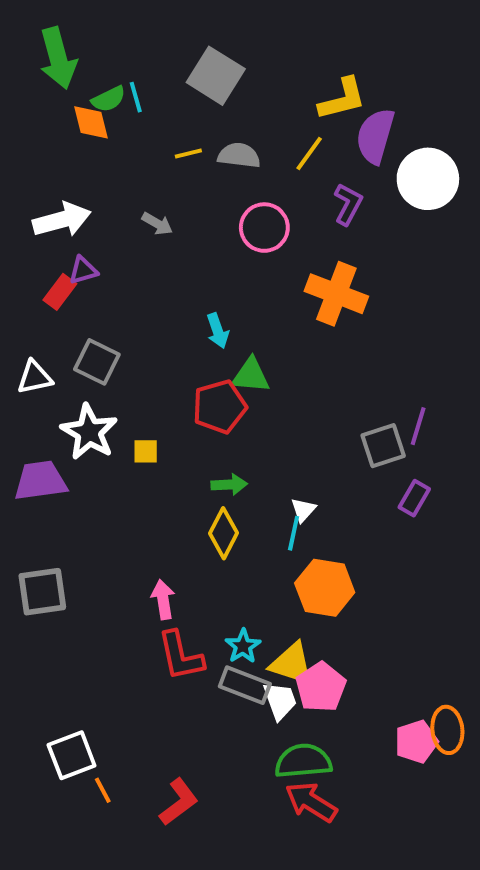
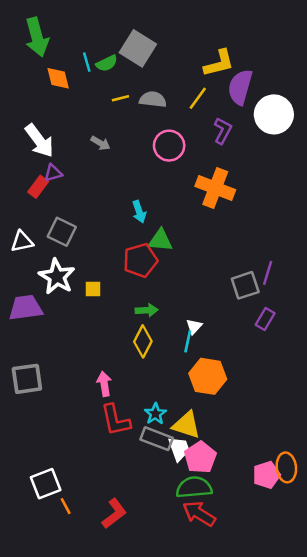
green semicircle: (109, 99) -> (107, 63), moved
white arrow: (62, 220) -> (39, 141), turned 68
pink pentagon: (321, 687) -> (200, 457), moved

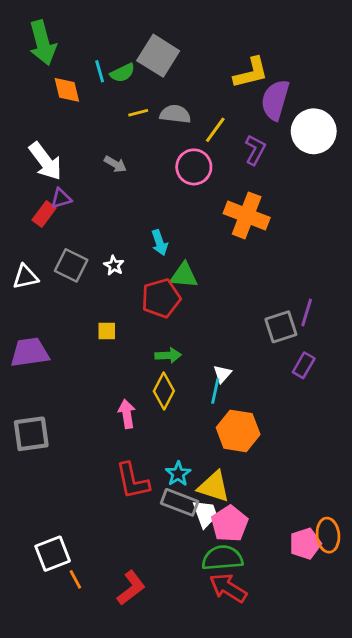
yellow line: (198, 98) -> (215, 130), moved
white star: (57, 277) -> (114, 265), moved, size x0.5
pink arrow: (104, 384) -> (127, 414), moved

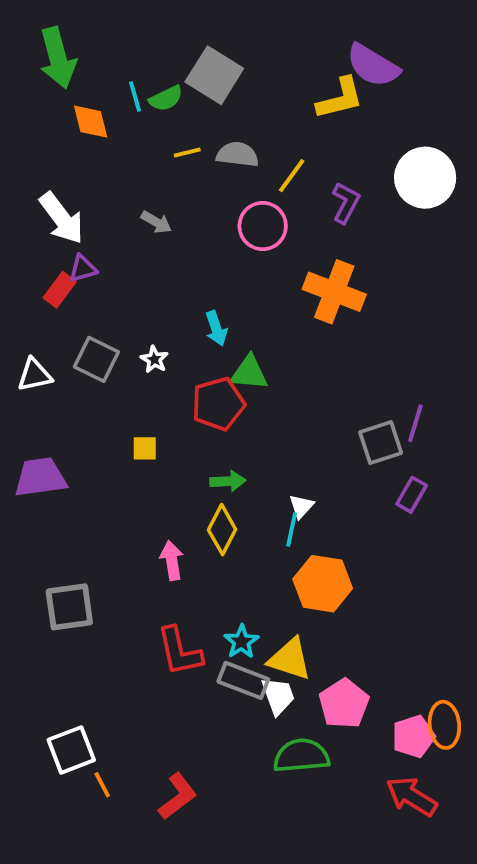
purple semicircle: (275, 100) -> (373, 66), moved, turned -75
gray square: (31, 434) -> (69, 607), moved
pink pentagon: (230, 524) -> (344, 704), moved
red arrow: (228, 588) -> (412, 796), moved

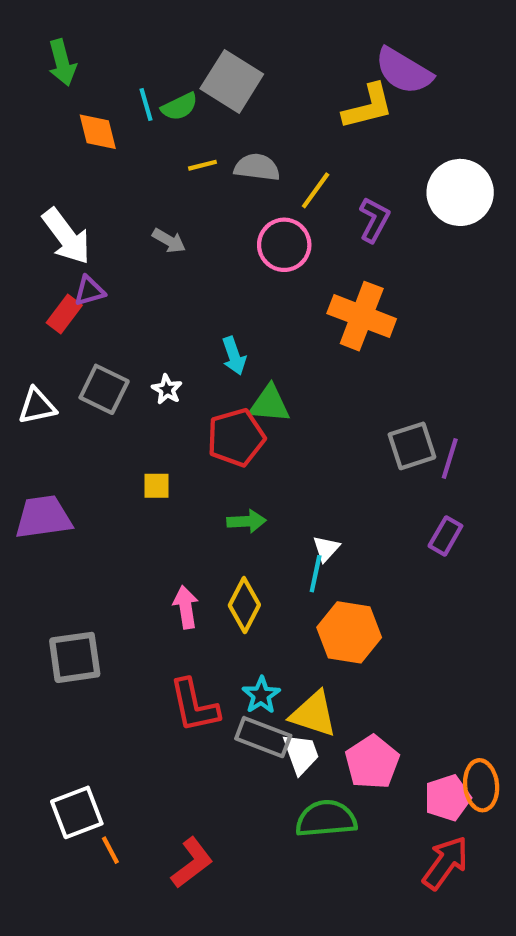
green arrow: (58, 58) -> (62, 63), size x0.7
gray square: (381, 443) -> (412, 446), moved
yellow diamond: (222, 530) -> (244, 605), moved
red arrow: (412, 796) -> (445, 863), turned 94

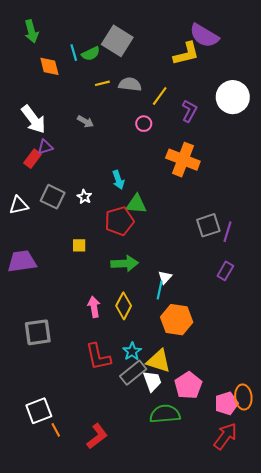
pink circle: (284, 245) -> (144, 124), size x0.6
green arrow: (246, 521) -> (125, 263), size x1.4
gray rectangle: (263, 737) -> (133, 373), turned -60

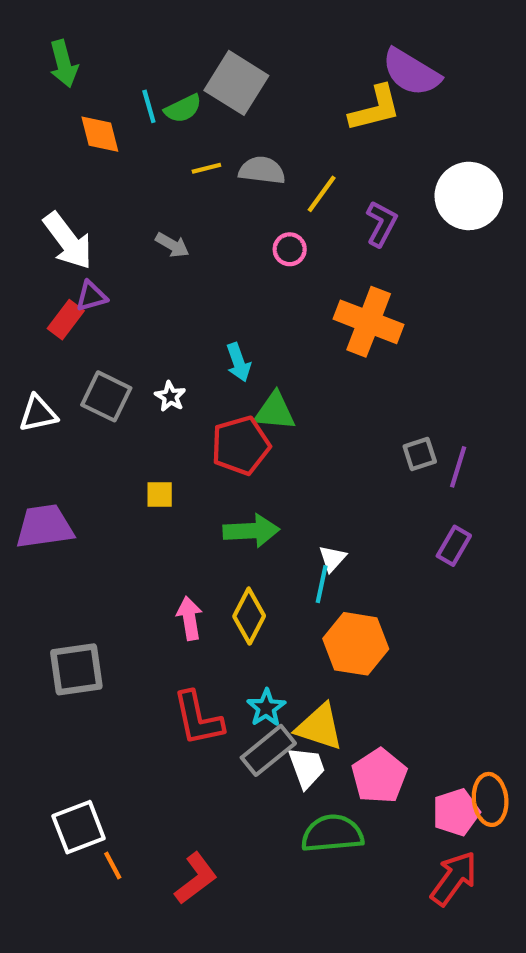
gray square: (208, 225) -> (420, 454), size x0.7

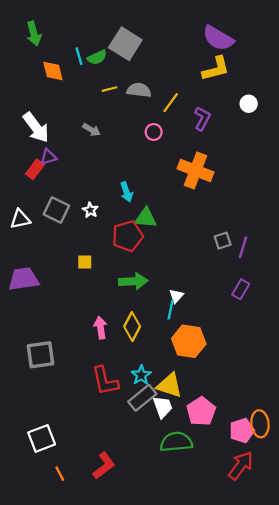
yellow L-shape: (375, 109) -> (216, 69), moved
white circle: (469, 196) -> (249, 104), size x0.5
orange line: (113, 866) -> (60, 474), moved

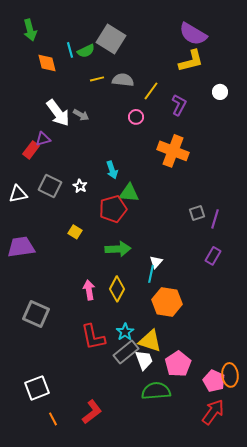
white arrow: (36, 127) -> (58, 113), moved
yellow square: (85, 262) -> (75, 232), turned 32
gray square: (41, 355) -> (36, 314), turned 32
pink pentagon: (242, 431) -> (214, 381), turned -30

